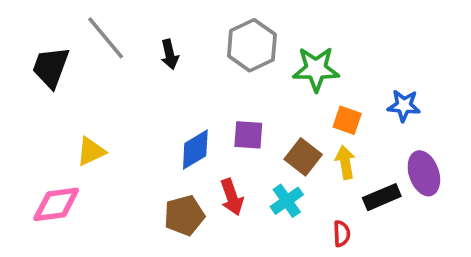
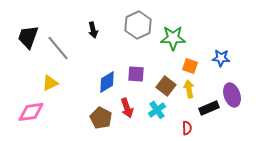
gray line: (106, 38) -> (58, 48), moved
brown pentagon: (184, 215) -> (101, 118), turned -30

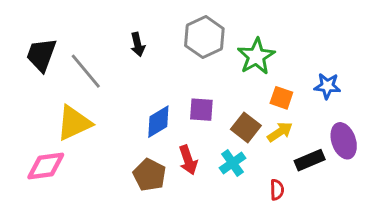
green star: (173, 38) -> (256, 56), turned -30
yellow triangle: (50, 83) -> (74, 123), size x1.5
yellow arrow: (189, 89) -> (280, 132), turned 66

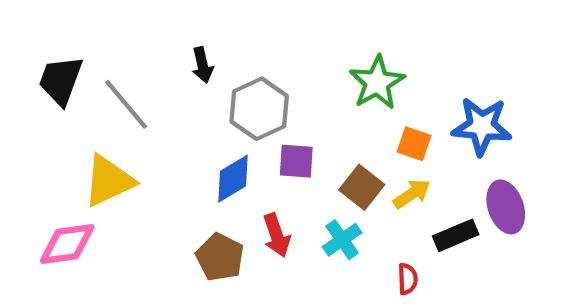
gray hexagon: (204, 37) -> (259, 109), moved
blue star: (327, 86) -> (482, 126), size x1.5

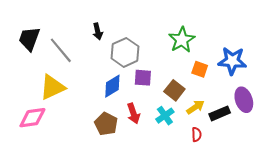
yellow arrow: (412, 194) -> (195, 107), moved

